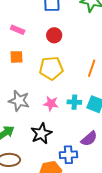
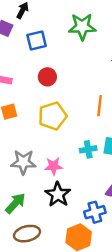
pink star: (51, 104) -> (53, 166), moved

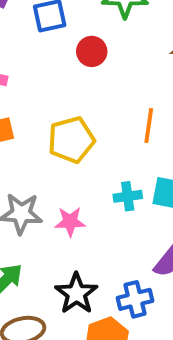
red circle: (47, 77) -> (92, 51), moved
black star: (58, 194) -> (76, 293), moved

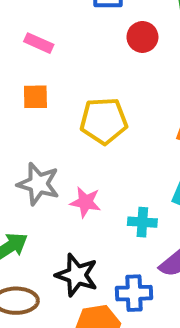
cyan cross: (128, 196) -> (142, 222), moved
black star: (76, 293) -> (77, 275), turned -30

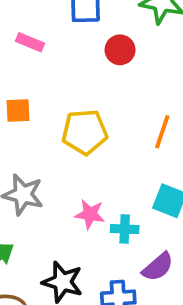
pink rectangle: (39, 43) -> (30, 42), moved
pink star: (85, 202) -> (90, 214), moved

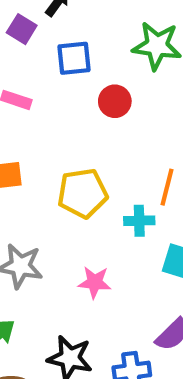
cyan cross: (125, 229) -> (139, 221), moved

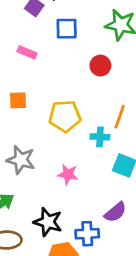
red circle: (115, 101) -> (100, 66), moved

